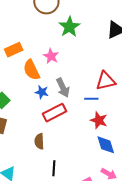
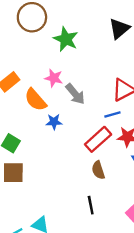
gray arrow: (63, 88) -> (75, 94), moved
red rectangle: (54, 113) -> (98, 139), moved
brown semicircle: (39, 141) -> (98, 170), moved

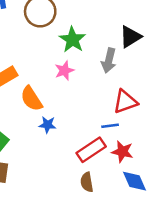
pink star: (54, 78) -> (64, 71), moved, turned 30
gray arrow: (75, 94) -> (109, 61), moved, turned 45

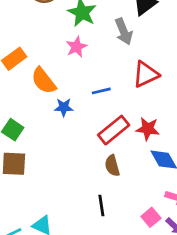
gray arrow: (109, 61) -> (124, 31), turned -30
blue line: (110, 126) -> (101, 91), moved

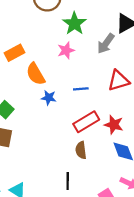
gray arrow: (124, 31) -> (106, 44), turned 50

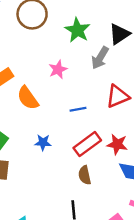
green star: (74, 23) -> (77, 30), moved
blue star: (49, 98) -> (43, 142), moved

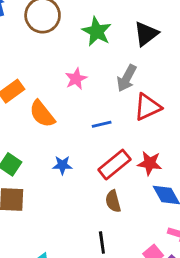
gray arrow: (100, 58) -> (127, 78), moved

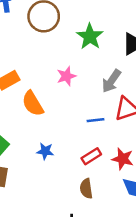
blue line: (102, 124) -> (96, 120), moved
red rectangle: (114, 165) -> (91, 156), size x0.7

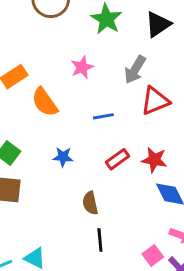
blue line: (96, 120) -> (103, 116), moved
brown semicircle: (86, 189) -> (90, 203), moved

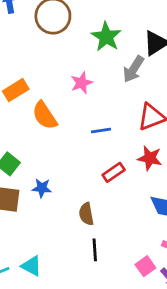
gray arrow: (135, 70) -> (133, 69), moved
blue star: (63, 157) -> (42, 188), moved
red star: (154, 160) -> (150, 158), moved

